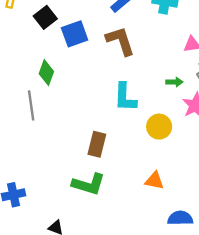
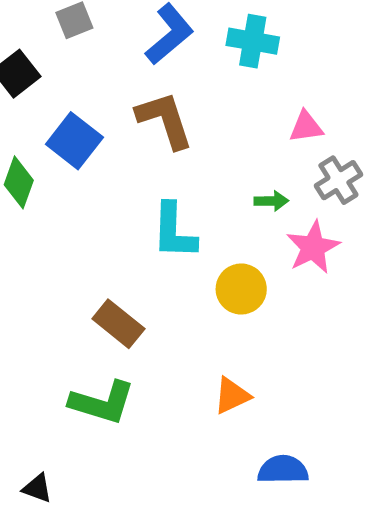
blue square: (75, 34) -> (74, 141), moved, turned -32
brown rectangle: (97, 144) -> (118, 324), turned -65
orange triangle: (154, 181) -> (232, 396), turned -36

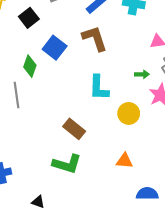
orange triangle: (232, 396) -> (125, 161), turned 30

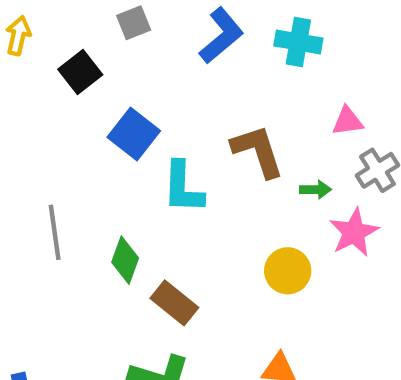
brown L-shape: (95, 38) -> (258, 151), moved
green diamond: (30, 66) -> (125, 260), moved
cyan L-shape: (99, 88) -> (183, 187), moved

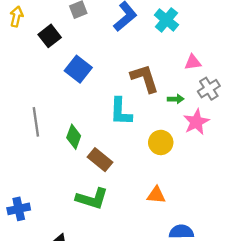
cyan cross: (298, 42) -> (166, 20), turned 30
cyan L-shape: (183, 187) -> (121, 112), moved

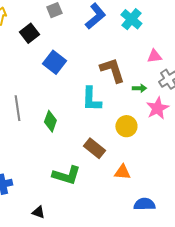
brown rectangle: (100, 160) -> (94, 148), moved

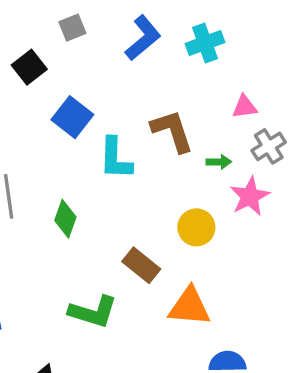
cyan cross: (131, 19) -> (205, 43), turned 30
cyan L-shape: (91, 99) -> (115, 158), moved
orange triangle: (122, 172) -> (189, 307), size x1.5

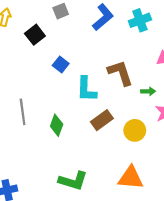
blue square: (72, 117) -> (61, 65), size x0.7
brown rectangle: (141, 265) -> (102, 120), moved, turned -75

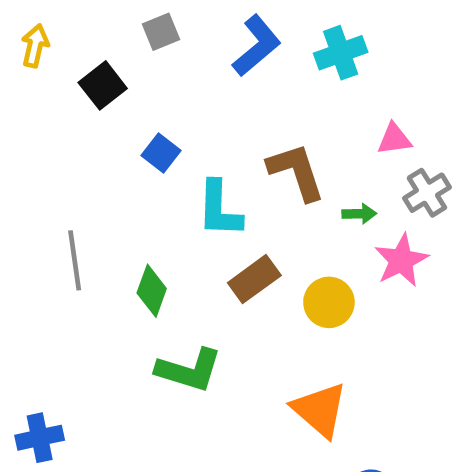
orange triangle: (131, 178) -> (320, 410), turned 36
green L-shape: (73, 181) -> (189, 370), moved

